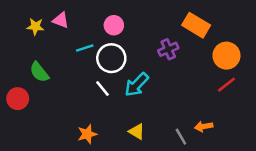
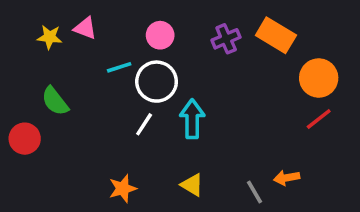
purple cross: (168, 49) -> (226, 39), moved
cyan arrow: (137, 85) -> (192, 119), turned 136
white line: (102, 89) -> (144, 124), turned 72

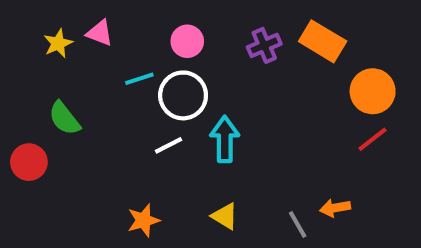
yellow star: (50, 37) -> (58, 43), turned -30
white line: (144, 124) -> (168, 145), turned 30

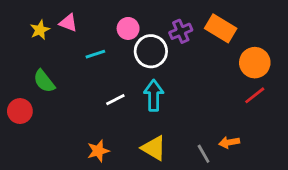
white circle: (183, 95) -> (151, 51), moved
yellow triangle: (225, 216) -> (154, 148), size x1.4

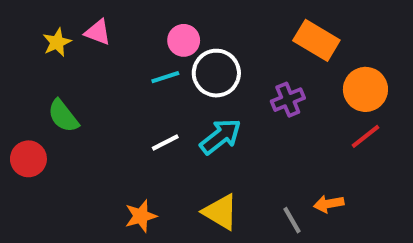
purple cross: (181, 31) -> (288, 100), moved
cyan line: (95, 54) -> (165, 77), moved
cyan arrow: (154, 95) -> (220, 136), turned 52

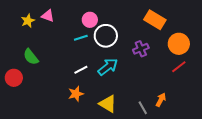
orange arrow: (329, 204) -> (161, 100), turned 128
orange star: (141, 216) -> (76, 94), moved

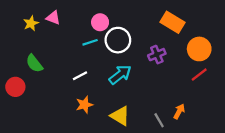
white line: (81, 70) -> (80, 76), moved

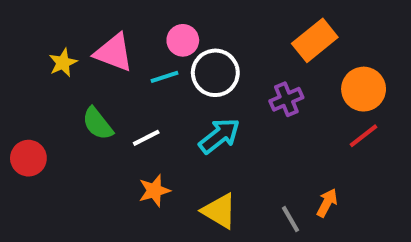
pink triangle: (53, 18) -> (114, 53), moved, size x1.5
orange rectangle: (172, 22) -> (315, 40), turned -70
yellow star: (31, 23) -> (63, 63), moved
green semicircle: (34, 63) -> (97, 124), moved

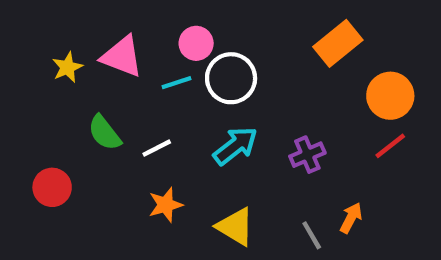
purple cross: (286, 99) -> (307, 155), moved
red circle: (28, 158) -> (52, 187), moved

